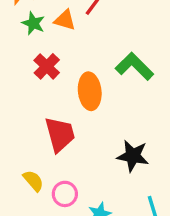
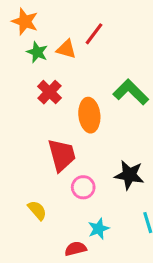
yellow semicircle: (33, 181) -> (37, 210), moved
pink circle: (65, 194) -> (83, 187), moved

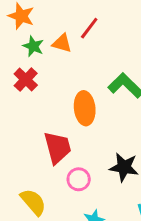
red cross: (49, 92) -> (26, 80), moved
yellow semicircle: (37, 210) -> (33, 202), size x1.4

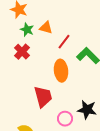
red line: (89, 28) -> (64, 42), moved
pink circle: (79, 179) -> (65, 119), moved

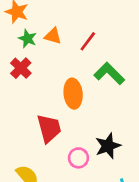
red line: (64, 42) -> (88, 41), moved
black star: (87, 110) -> (108, 146), turned -30

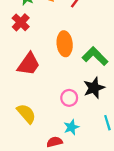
green L-shape: (109, 73) -> (95, 56), moved
red trapezoid: (49, 128) -> (29, 64), moved, turned 50

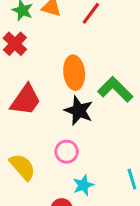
black star: (94, 88) -> (79, 111), moved, turned -30
pink circle: (69, 98) -> (67, 152), moved

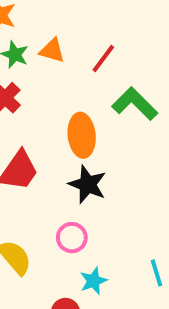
green L-shape: (115, 89) -> (135, 104), moved

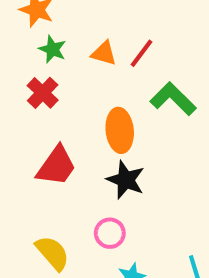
orange triangle: (52, 51) -> (104, 53), moved

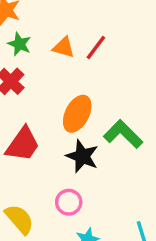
green L-shape: (173, 99) -> (123, 134), moved
orange ellipse: (120, 130) -> (77, 114), turned 33

